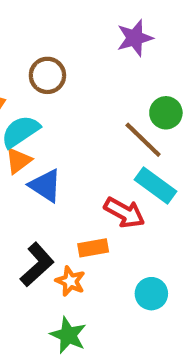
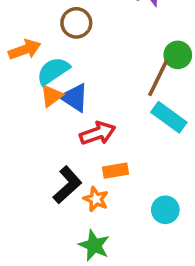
brown line: (143, 140) -> (158, 78), turned 72
blue triangle: (45, 186) -> (75, 98), moved
red arrow: (124, 213) -> (98, 133), moved, turned -48

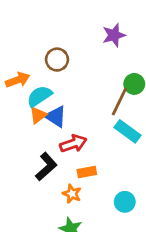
black L-shape: (67, 185) -> (46, 167), moved

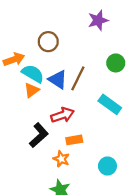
cyan semicircle: (39, 96) -> (33, 74), turned 65
brown line: (119, 102) -> (78, 78), moved
blue triangle: (56, 116) -> (58, 80), moved

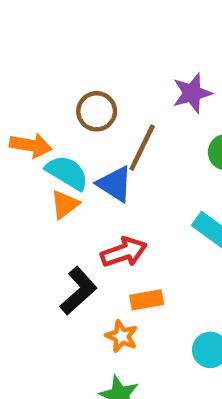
purple star: (98, 20) -> (192, 93), moved
orange arrow: (14, 59) -> (31, 145), turned 30
brown line: (78, 78) -> (142, 148), moved

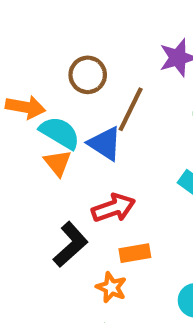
orange triangle: (65, 204) -> (58, 163), turned -32

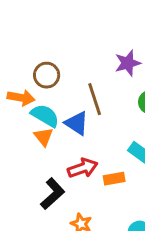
brown circle: (88, 75) -> (47, 75), moved
brown line: (131, 109) -> (95, 99), turned -44
orange rectangle: (135, 253) -> (114, 179), moved

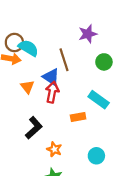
brown circle: (47, 75) -> (14, 43), moved
cyan semicircle: (45, 116) -> (28, 48), moved
red arrow: (83, 168) -> (52, 92), moved, turned -60

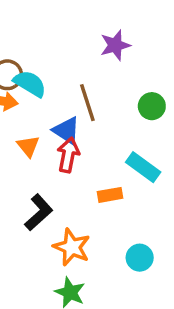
purple star: (88, 34) -> (115, 45), moved
orange star: (54, 149) -> (72, 247), size x1.5

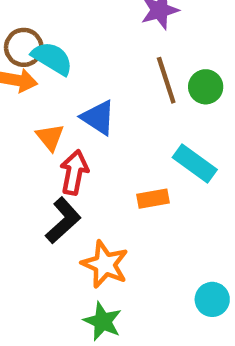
brown line: (87, 103) -> (166, 80), moved
red arrow: (68, 155) -> (74, 172), moved
cyan circle: (140, 258) -> (212, 299), moved

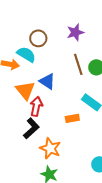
brown circle: (24, 47) -> (38, 38), moved
orange triangle: (50, 137) -> (25, 90), size x1.5

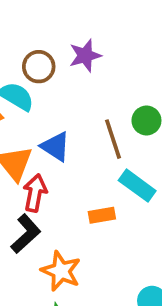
purple star: (75, 32) -> (85, 55), moved
brown line: (78, 64) -> (113, 139), moved

